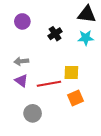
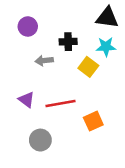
black cross: (55, 34) -> (68, 42), turned 32
gray arrow: (21, 61) -> (44, 61), moved
yellow square: (71, 73) -> (88, 67), moved, turned 35

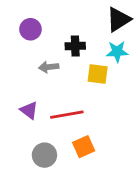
black triangle: (107, 18) -> (119, 19), turned -40
yellow square: (88, 67) -> (98, 74), turned -30
orange square: (93, 121) -> (84, 147), moved

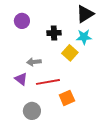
gray arrow: (49, 67) -> (34, 62), moved
yellow square: (98, 74) -> (70, 53), turned 35
orange square: (84, 147) -> (67, 98), moved

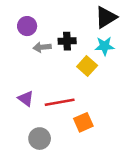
gray arrow: (34, 62) -> (42, 47), moved

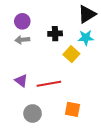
gray arrow: (42, 47) -> (22, 40), moved
orange square: (83, 122) -> (72, 109), moved, turned 35

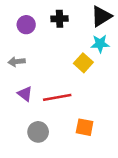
black cross: (55, 34) -> (60, 19), moved
gray arrow: (22, 40) -> (17, 62), moved

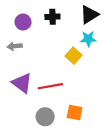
gray arrow: (17, 62) -> (15, 46), moved
purple triangle: (25, 94) -> (22, 83), size x1.5
gray circle: (38, 132) -> (45, 117), moved

